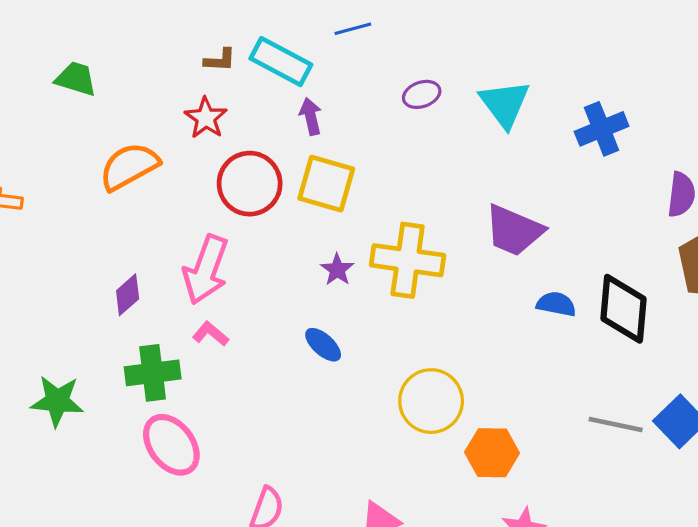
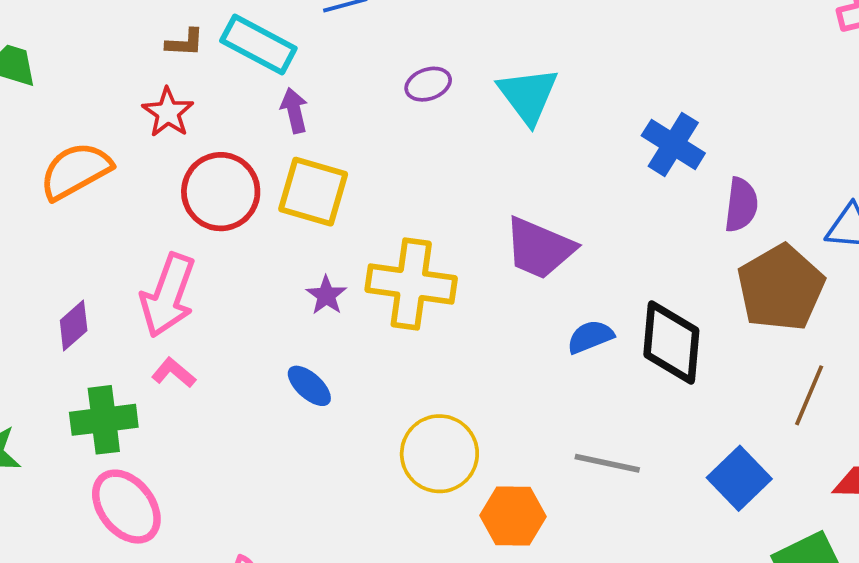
blue cross: (602, 129) -> (673, 144), moved, turned -36
blue semicircle: (556, 304) -> (590, 337), turned -33
gray line: (616, 424) -> (607, 463), moved

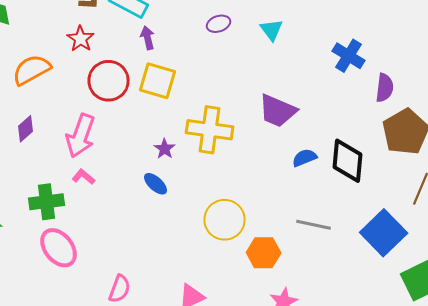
cyan triangle: (528, 95) -> (272, 30), size x0.7
purple star: (326, 295) -> (165, 149), moved
purple diamond: (74, 325) -> (26, 129), moved
blue square: (739, 478) -> (384, 233), size x1.4

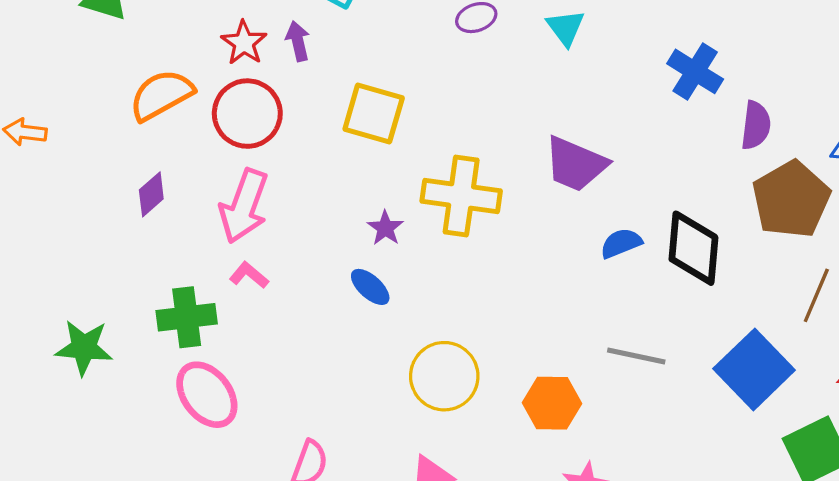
purple arrow: (148, 38) -> (298, 41), moved
red circle: (109, 81) -> (247, 114), moved
yellow circle: (225, 220) -> (444, 376), moved

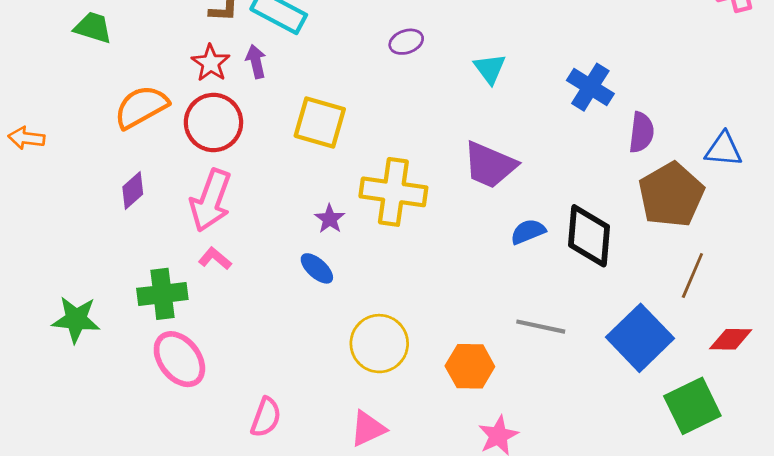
cyan triangle: (565, 28) -> (490, 69), moved

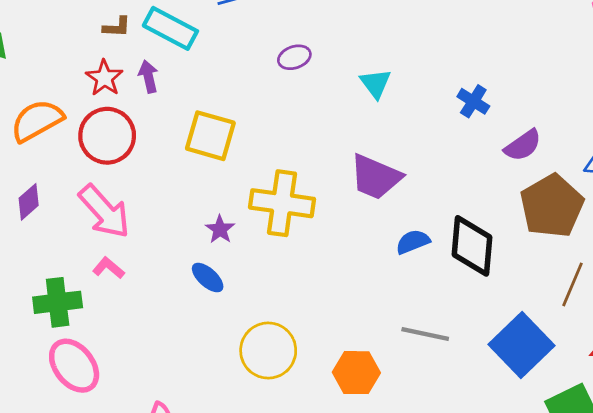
blue cross: (590, 87) -> (473, 101), size x0.7
purple semicircle: (641, 132) -> (523, 145), turned 48
pink arrow: (211, 200) -> (104, 211), turned -62

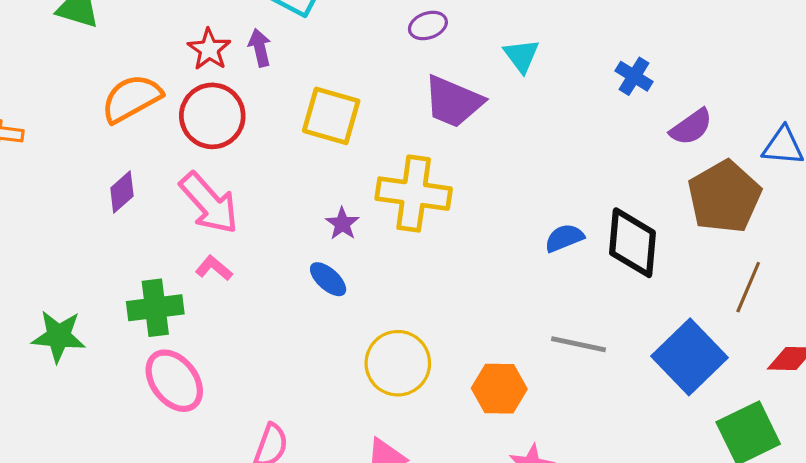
purple trapezoid: (376, 177) -> (453, 102), moved

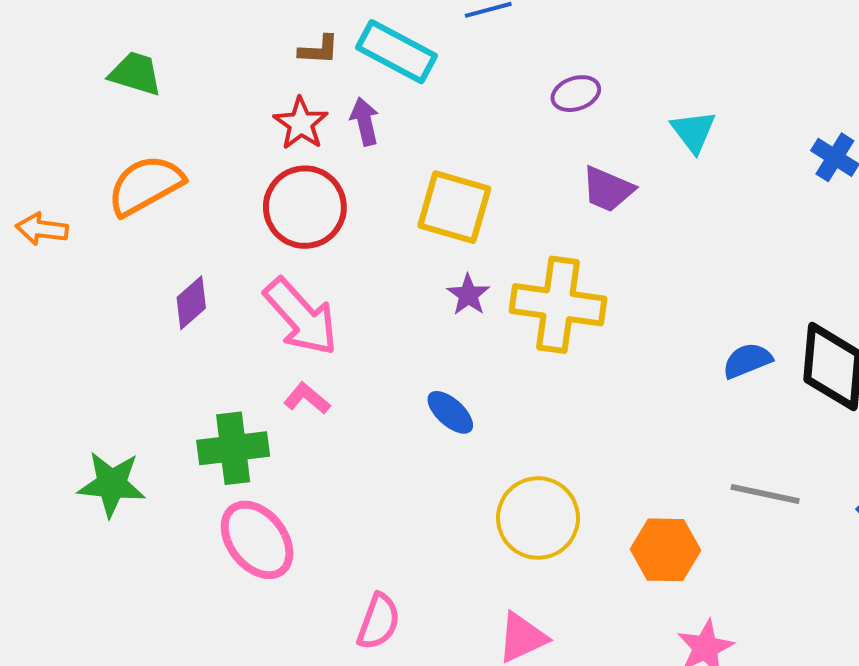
orange semicircle: (131, 98) -> (145, 185), moved
purple trapezoid: (453, 102) -> (608, 189), size x0.7
purple star: (342, 224) -> (468, 295), moved

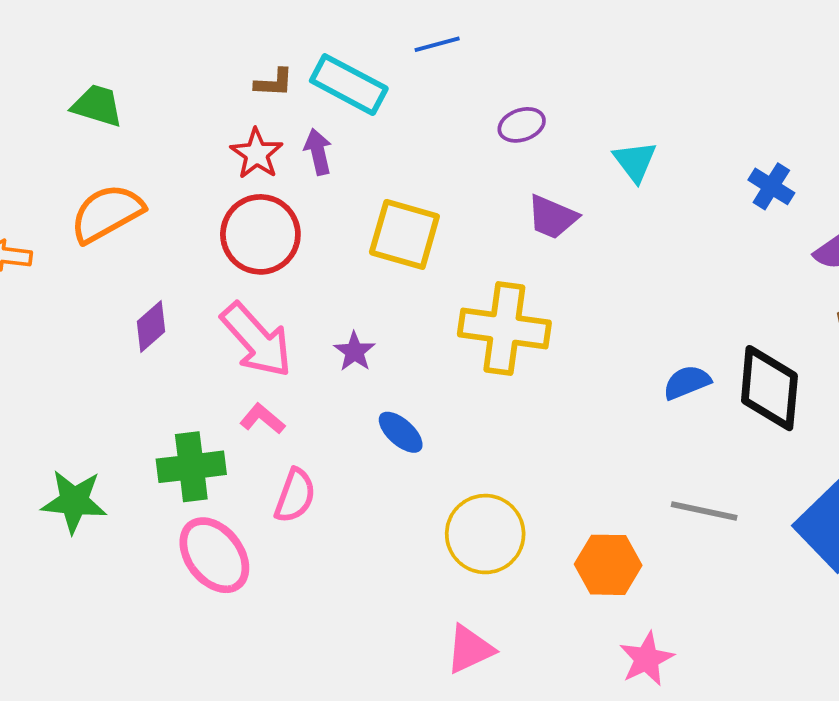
purple star: (468, 295) -> (355, 352), moved
pink semicircle: (379, 622) -> (295, 496), moved

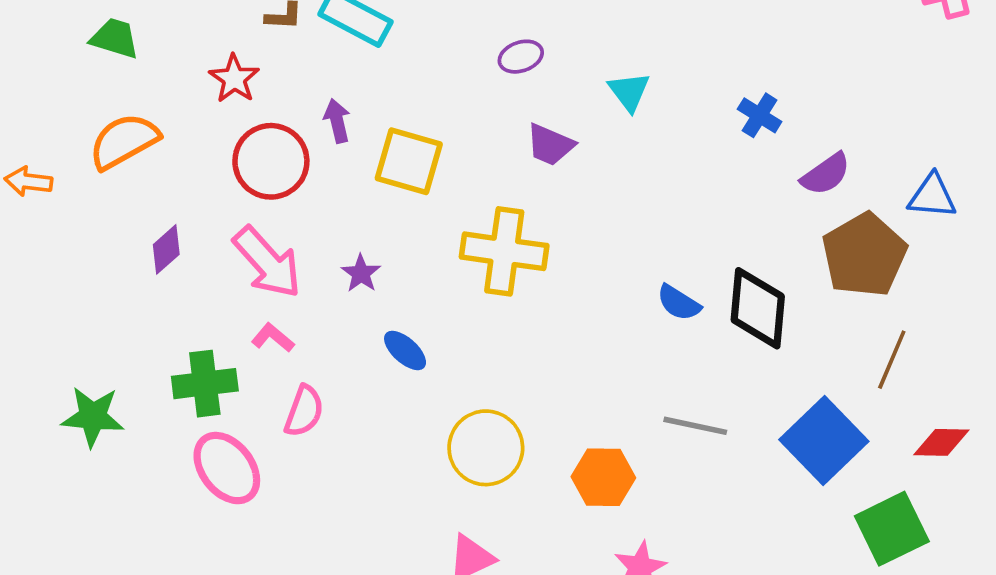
purple arrow: (318, 152) -> (337, 121), moved
red star: (257, 154) -> (234, 79), moved
blue semicircle: (687, 382) -> (679, 303), turned -126

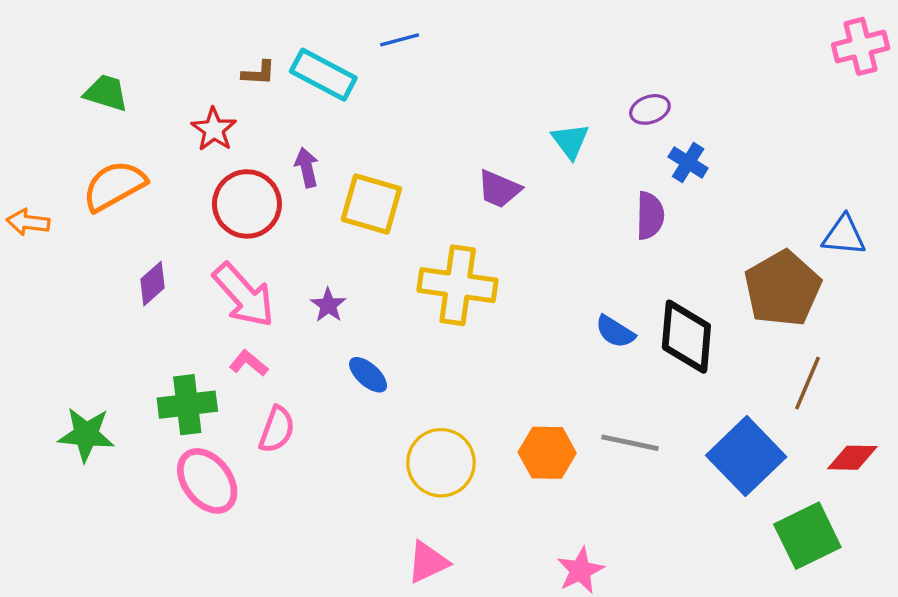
purple ellipse: (521, 57) -> (650, 109), moved
purple semicircle: (826, 174) -> (650, 216), moved, turned -54
orange hexagon: (603, 477) -> (547, 453), moved

